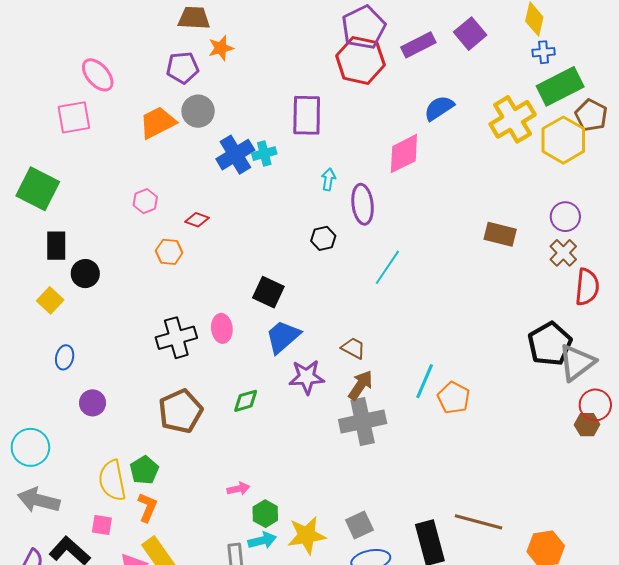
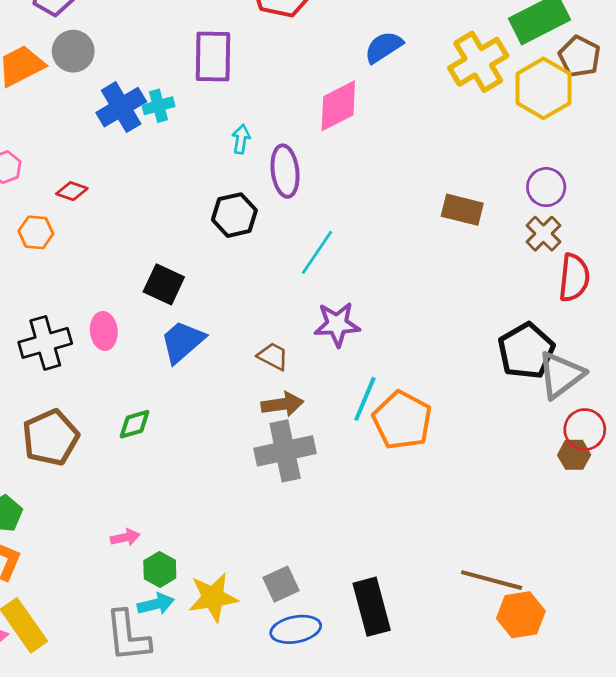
black hexagon: (323, 238) -> (234, 215), size x1.4
purple star: (307, 377) -> (337, 324), moved
brown arrow: (360, 385) -> (282, 404), turned 48
orange pentagon: (454, 398) -> (402, 420), size x1.4
brown line: (478, 522) -> (492, 580), moved

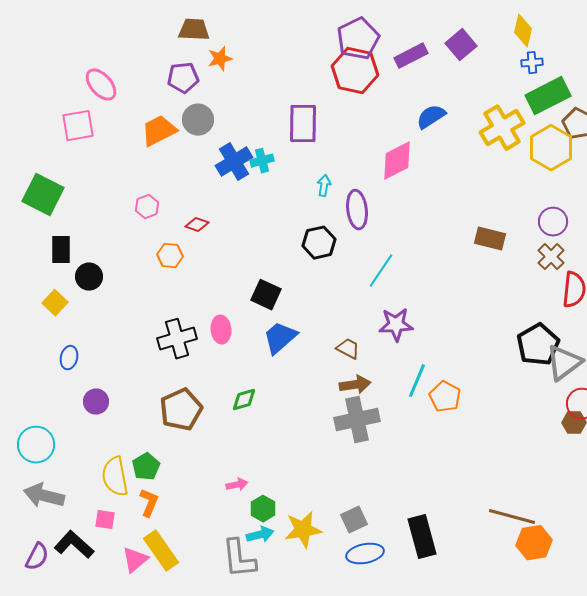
orange pentagon: (402, 420) -> (445, 397), size x0.7

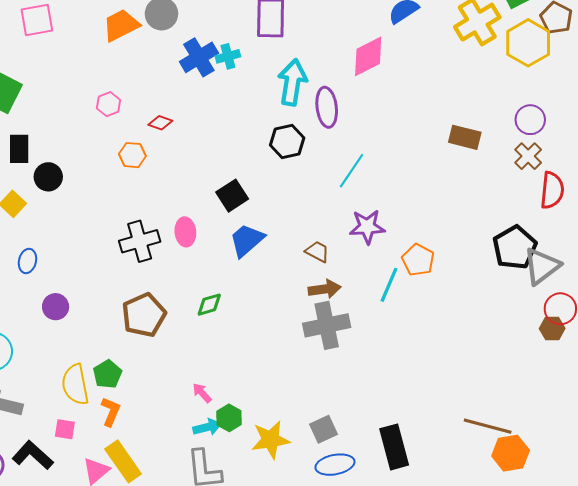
cyan arrow: (324, 186) -> (292, 82), size x2.0
black square: (266, 295) -> (232, 196), turned 32
orange pentagon: (445, 397) -> (418, 260), moved
pink arrow: (237, 485) -> (202, 393), turned -120
cyan arrow: (260, 535) -> (207, 427), moved

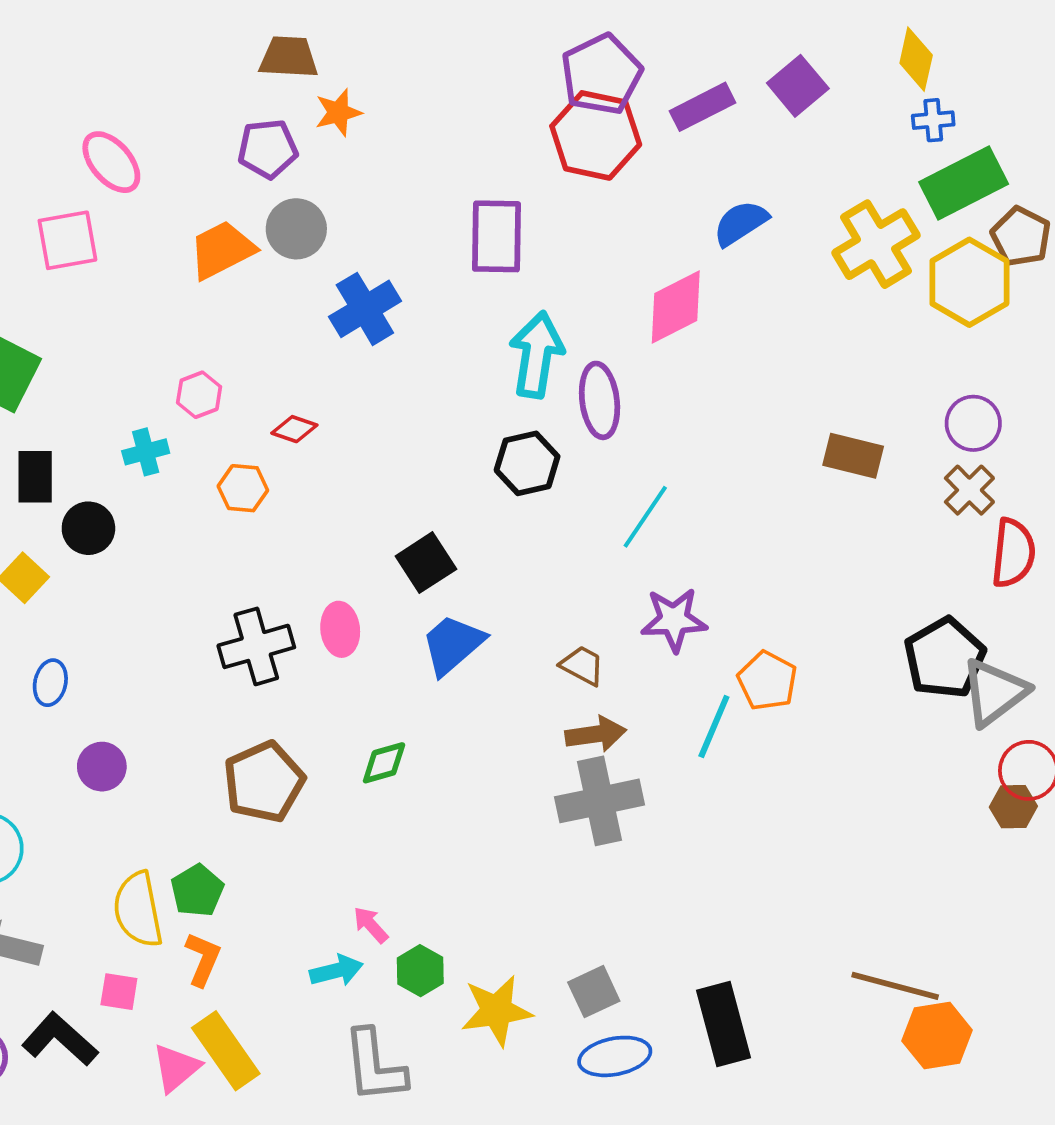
cyan cross: (228, 56) -> (146, 452), moved
cyan arrow: (207, 427) -> (336, 971), moved

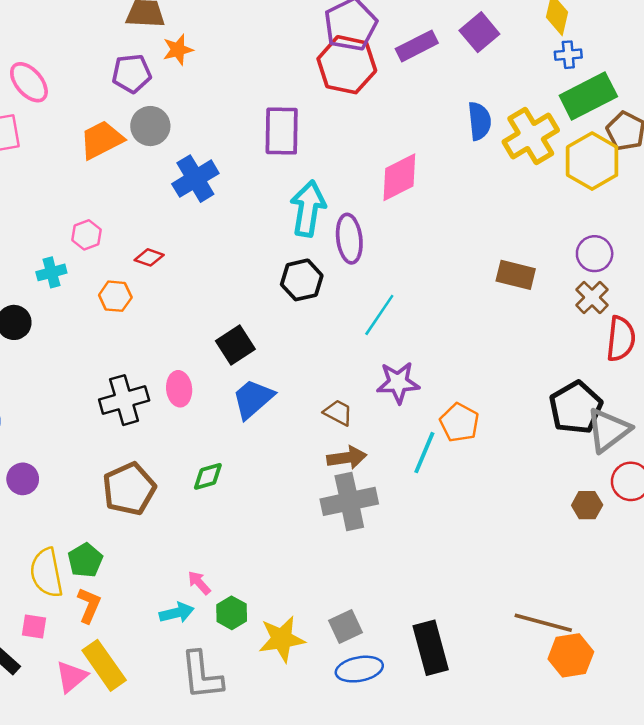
blue semicircle: (741, 223) -> (479, 121), moved, turned 117
brown hexagon: (1013, 807) -> (587, 505), moved

